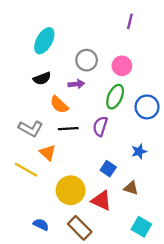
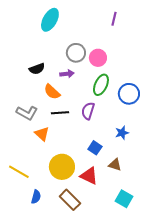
cyan ellipse: (44, 41) -> (50, 20), moved
pink circle: (122, 66) -> (98, 58), moved
yellow line: (26, 170) -> (19, 172), moved
blue semicircle: (41, 224) -> (36, 197), turned 80

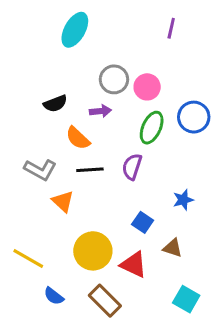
blue circle: (129, 94) -> (194, 117), moved
blue semicircle: (36, 197) -> (54, 296), turned 112

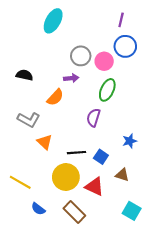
black semicircle: (55, 104) -> (24, 75), moved, turned -147
blue circle: (194, 117) -> (125, 46), moved
orange semicircle: (78, 138) -> (55, 97), turned -90
black line: (90, 170) -> (76, 153), moved

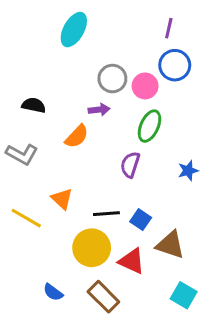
gray L-shape: (29, 120) -> (22, 154), moved
blue star: (130, 141) -> (188, 171), moved
brown triangle: (122, 175) -> (170, 245), size x1.5
yellow line: (20, 182) -> (26, 218), moved

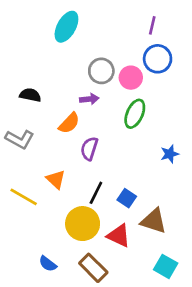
purple semicircle: (130, 165) -> (89, 149), moved
black line: (106, 214) -> (96, 193), turned -60

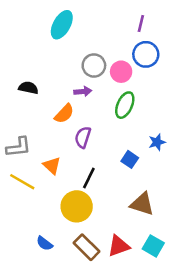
gray L-shape: (20, 139) -> (19, 147), moved, turned -35
blue square: (127, 198) -> (130, 159), moved
red triangle: (119, 236) -> (119, 246), moved, turned -45

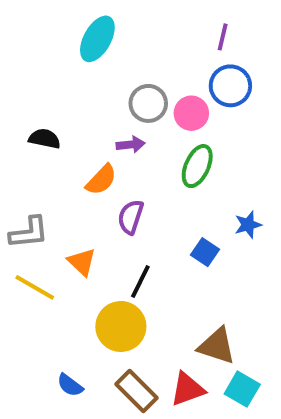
brown triangle: (142, 204) -> (217, 346), moved

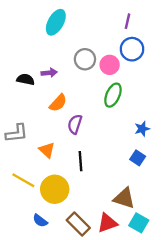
purple arrow: (131, 145) -> (49, 73), moved
blue square: (205, 252) -> (138, 158), moved
black line: (140, 281) -> (80, 161), turned -30
yellow line: (35, 287) -> (23, 180), moved
yellow circle: (121, 326) -> (55, 189), moved

